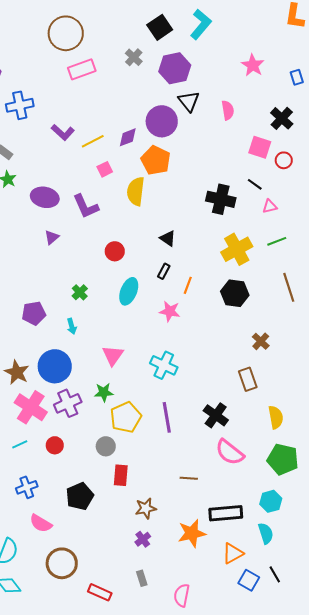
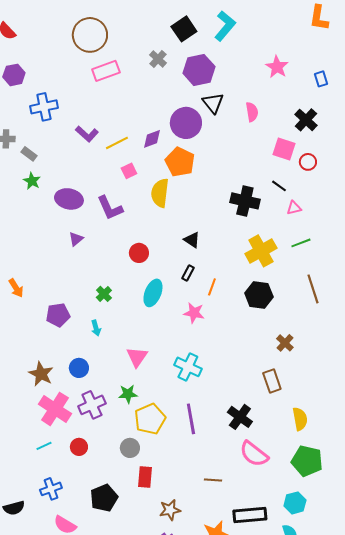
blue circle: (55, 366) -> (79, 368), size x0.6

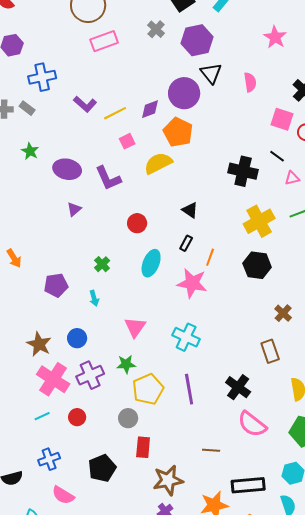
gray rectangle: (29, 154) -> (27, 108), moved
yellow semicircle: (160, 193) -> (158, 163), turned 56
pink star: (194, 313) -> (192, 283), size x1.4
brown star: (170, 510) -> (168, 480), size x1.4

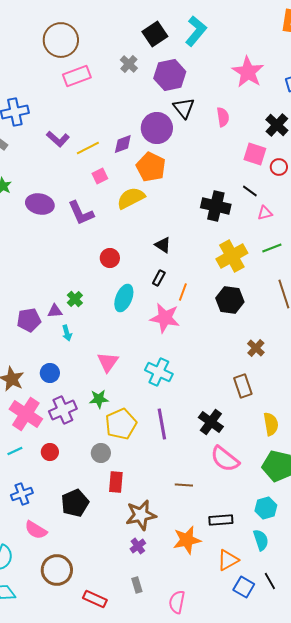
pink star: (275, 37) -> (248, 72), size x1.4
purple triangle: (74, 209) -> (55, 311), moved, turned 35
black rectangle: (248, 485) -> (221, 520), size x0.7

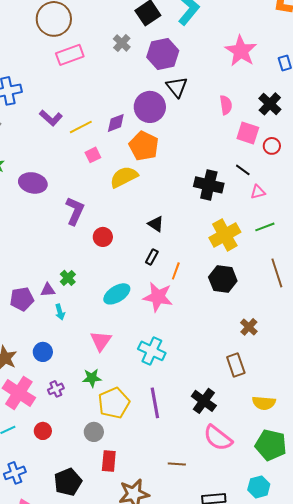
pink semicircle: (223, 117) -> (226, 105), moved
purple L-shape: (81, 213) -> (75, 211), moved, turned -132
cyan ellipse: (124, 298) -> (117, 294), moved, turned 36
purple cross: (63, 410) -> (56, 389), size x0.6
yellow semicircle: (271, 424) -> (264, 403), turned 105

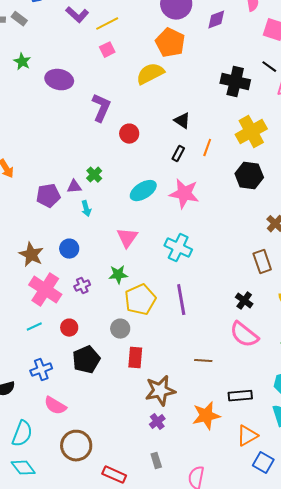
purple diamond: (116, 123) -> (216, 20), moved
pink square: (93, 155) -> (107, 50), moved
orange line: (176, 271) -> (207, 148), moved
black cross: (204, 401) -> (244, 301), moved, size x0.7
black pentagon: (68, 482) -> (86, 360), moved

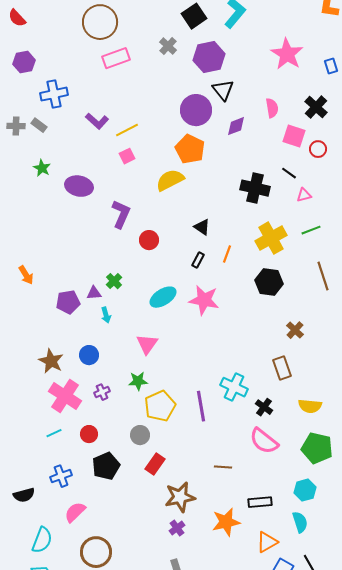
cyan cross: (178, 248) -> (234, 387), moved
red rectangle: (135, 358) -> (155, 464), turned 30
pink semicircle: (55, 406) -> (75, 512), turned 105

